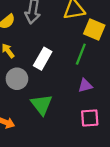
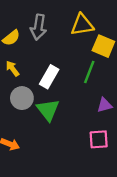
purple triangle: (85, 85) -> (105, 105), moved
green triangle: (42, 105) -> (48, 110), moved

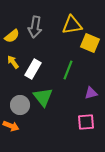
green line: (89, 72) -> (68, 70), moved
white rectangle: (49, 77) -> (33, 69), moved
gray circle: (22, 98) -> (20, 105), moved

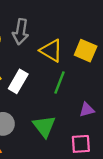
yellow triangle: (72, 25) -> (51, 51), moved, turned 40
green triangle: (43, 97) -> (44, 126), moved

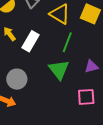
green triangle: (44, 126) -> (59, 70), moved

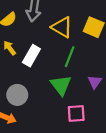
purple triangle: (91, 66) -> (95, 82), turned -40
pink square: (86, 97) -> (76, 113), moved

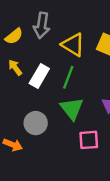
green line: (70, 57) -> (68, 77), moved
gray circle: (17, 95) -> (36, 123), moved

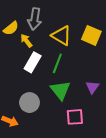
yellow arrow: (15, 68) -> (26, 41), moved

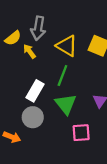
white rectangle: (33, 62) -> (35, 91), moved

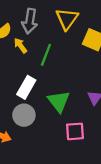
yellow triangle: (67, 46) -> (67, 19), moved, turned 35
green line: (62, 75) -> (46, 55), moved

